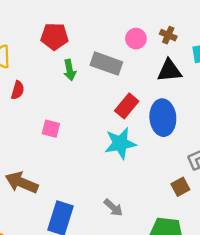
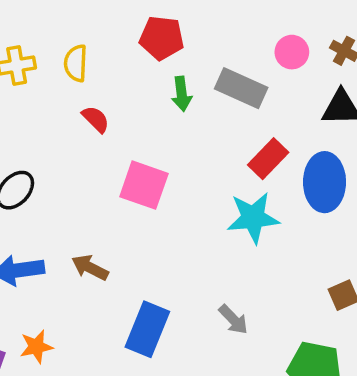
red semicircle: (18, 90) -> (96, 119), turned -66
pink square: (51, 129) -> (144, 185), size x1.6
brown arrow: (22, 183) -> (90, 268), size x0.7

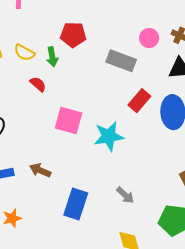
yellow semicircle: (76, 63) -> (24, 53), turned -60
green arrow: (182, 94) -> (52, 57), moved
cyan star: (253, 218) -> (109, 136), moved

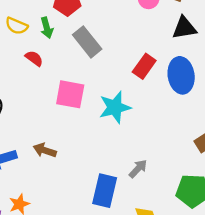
gray rectangle: (121, 61) -> (87, 42), moved, turned 36
gray arrow: (125, 195) -> (138, 169), turned -84
blue rectangle: (76, 204) -> (105, 191), moved

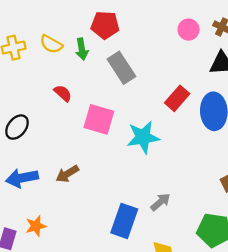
red semicircle: (34, 58) -> (63, 93), moved
brown arrow: (45, 150) -> (67, 174), turned -55

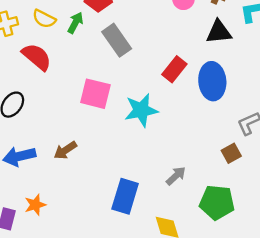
green arrow: (82, 49) -> (75, 23), turned -140
red semicircle: (63, 93) -> (37, 57), moved, size x1.6
gray arrow: (160, 202) -> (176, 176), moved

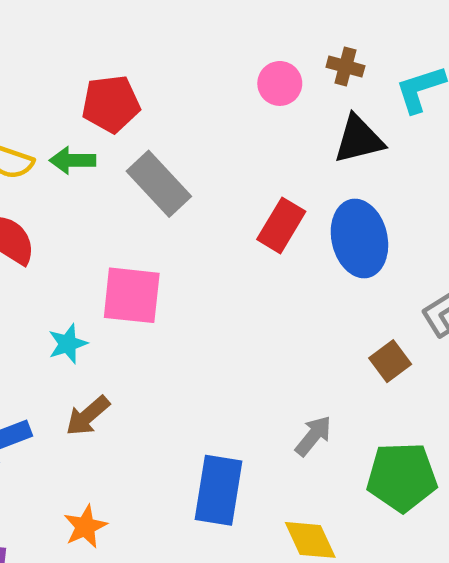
green arrow: (75, 23) -> (73, 160), turned -110
cyan star: (141, 110) -> (68, 344), moved, size x0.6
brown square: (231, 153) -> (390, 361), moved
orange star: (35, 205) -> (85, 527), moved

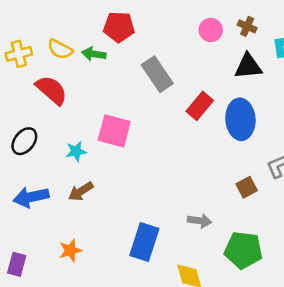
gray rectangle: (159, 184) -> (157, 74), moved
gray arrow: (313, 436) -> (200, 221), turned 50

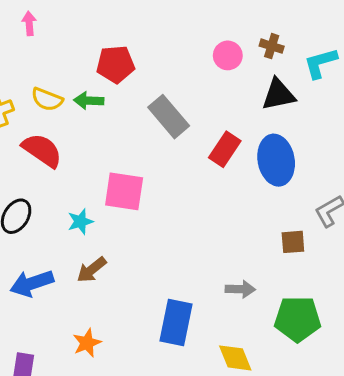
brown square: (247, 187) -> (293, 242), turned 30

